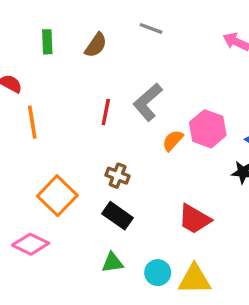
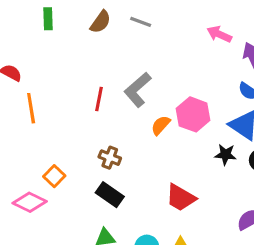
green rectangle: (47, 42) -> (48, 19), moved
brown semicircle: (96, 45) -> (101, 22), moved
orange square: (57, 196) -> (54, 176), size x0.6
pink diamond: (31, 244) -> (30, 202), moved

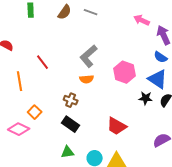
red line: (99, 99) -> (43, 62), moved, turned -49
orange line: (31, 108) -> (20, 81), moved
orange semicircle: (161, 125) -> (87, 79), moved, turned -136

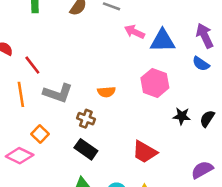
pink arrow: (142, 20) -> (134, 32), moved
gray L-shape: (89, 56) -> (58, 93), moved, turned -120
red line: (43, 62) -> (32, 65), moved
blue triangle: (158, 79) -> (163, 41), moved, turned -35

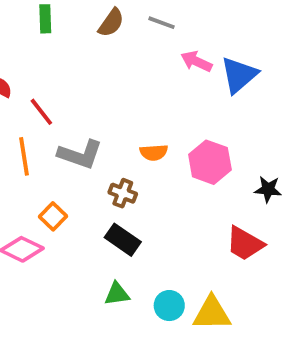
blue triangle: (163, 41) -> (239, 75), turned -40
pink hexagon: (155, 83) -> (210, 162), moved
red trapezoid: (145, 152) -> (245, 244), moved

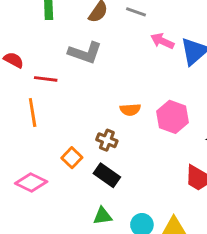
red line: (41, 112) -> (46, 79), turned -45
gray L-shape: (80, 154) -> (85, 53), moved
orange square: (53, 216) -> (72, 158), moved

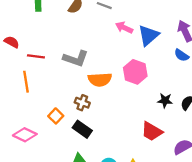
gray L-shape: (85, 53) -> (76, 59), moved
orange semicircle: (130, 110) -> (100, 80), size x1.5
pink hexagon: (173, 117) -> (135, 72), moved

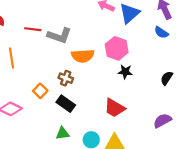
red line: (36, 56) -> (33, 29), moved
black star: (165, 100) -> (125, 72), moved
red trapezoid: (152, 131) -> (115, 108), moved

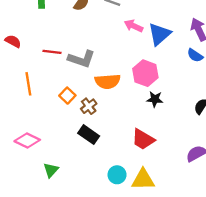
brown cross: (66, 78) -> (89, 106), turned 32
orange square: (40, 91) -> (67, 96), moved
green triangle: (63, 133) -> (51, 170), moved, turned -40

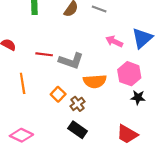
pink arrow: (134, 26) -> (114, 41), moved

